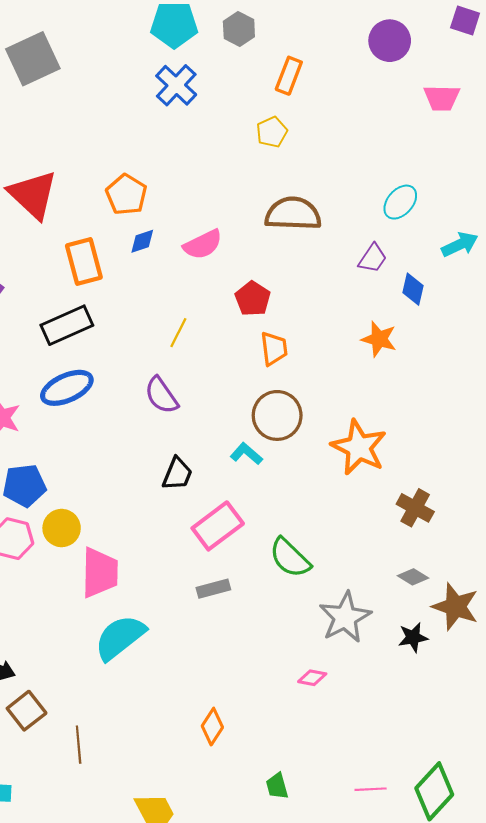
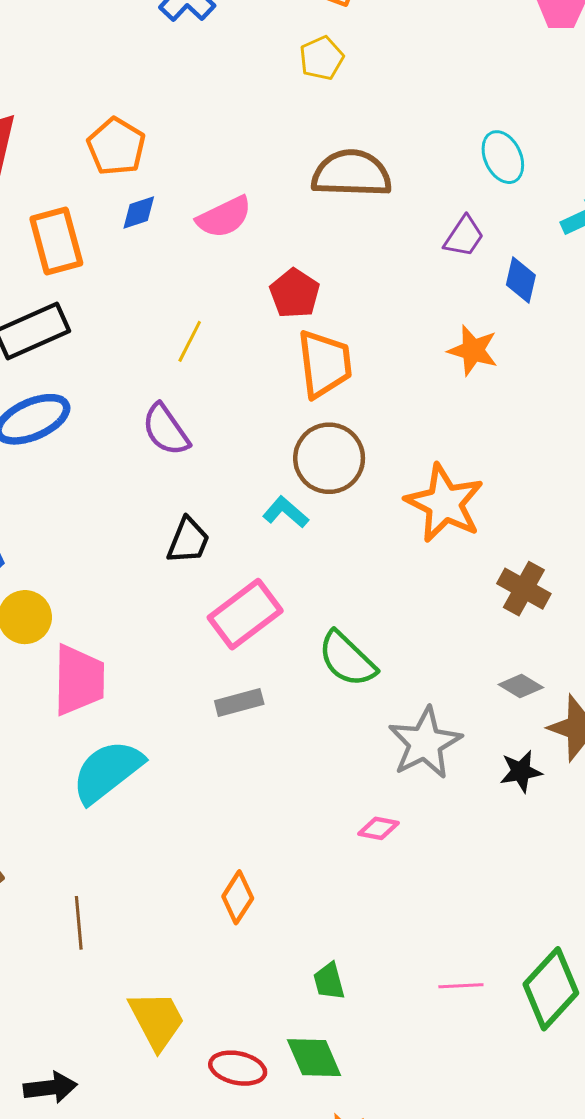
cyan ellipse: (400, 202) -> (503, 157), turned -66
orange trapezoid: (274, 349) -> (325, 364), size x1.4
brown line: (79, 745) -> (79, 923), moved

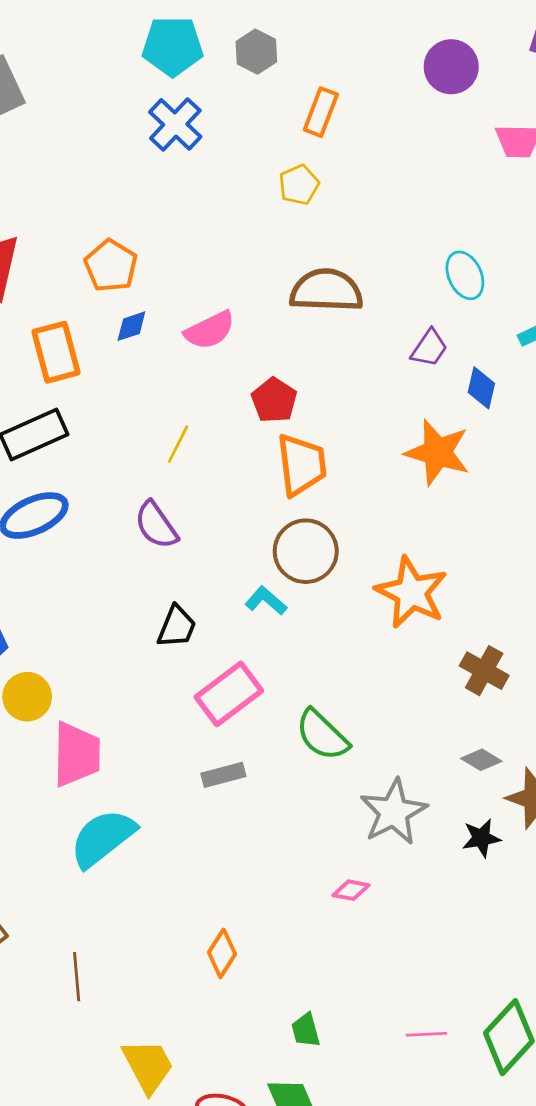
orange star: (473, 350) -> (437, 452), size x1.4

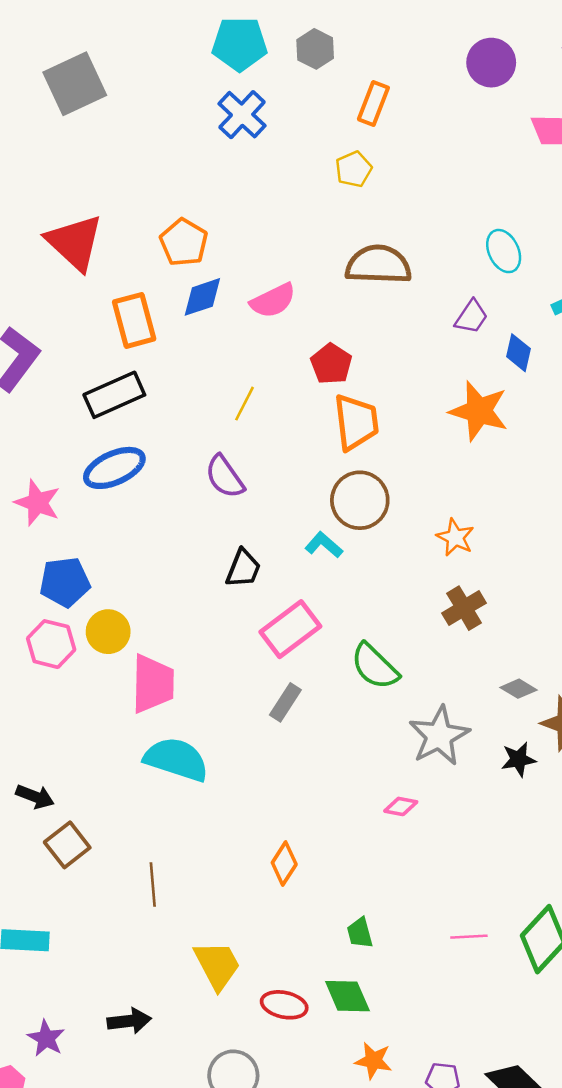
blue diamond: (131, 326) -> (202, 297), size x1.4
orange star: (411, 592) -> (455, 537), size x0.6
brown cross: (484, 671) -> (464, 608), moved, turned 30
gray rectangle: (223, 775) -> (285, 702), turned -42
cyan semicircle: (103, 838) -> (176, 759), turned 56

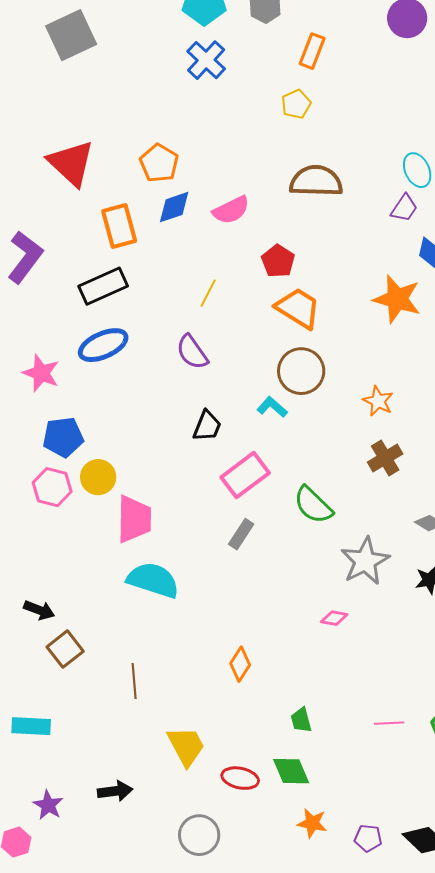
purple trapezoid: (471, 317) -> (404, 208), moved
orange trapezoid: (356, 422) -> (298, 308), turned -51

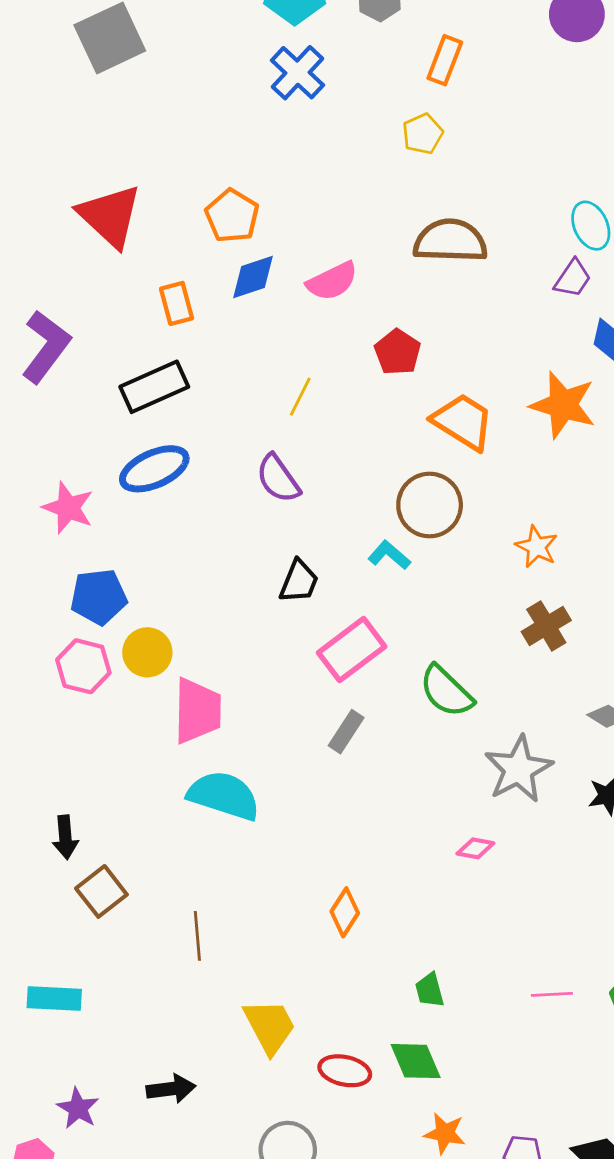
orange rectangle: (119, 226) -> (177, 303), size x0.7
orange trapezoid: (298, 308) -> (463, 422), moved
black arrow: (39, 610) -> (65, 837), turned 64

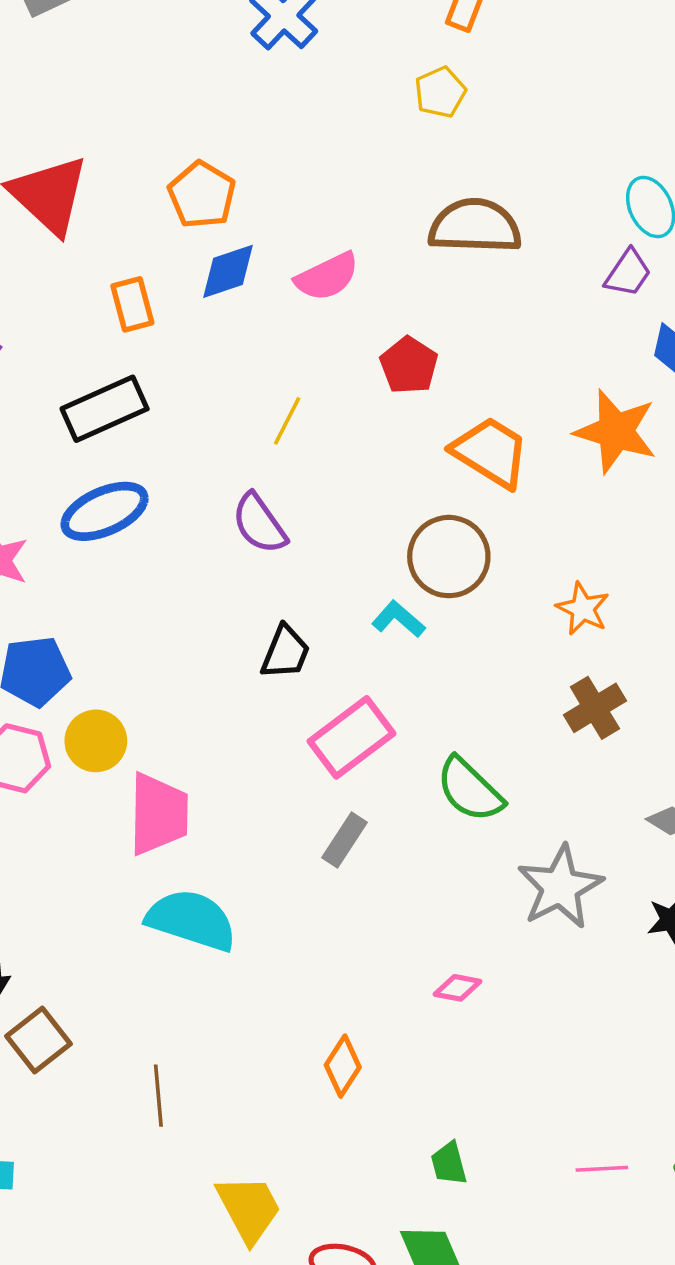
pink diamond: (475, 848) -> (458, 988), moved

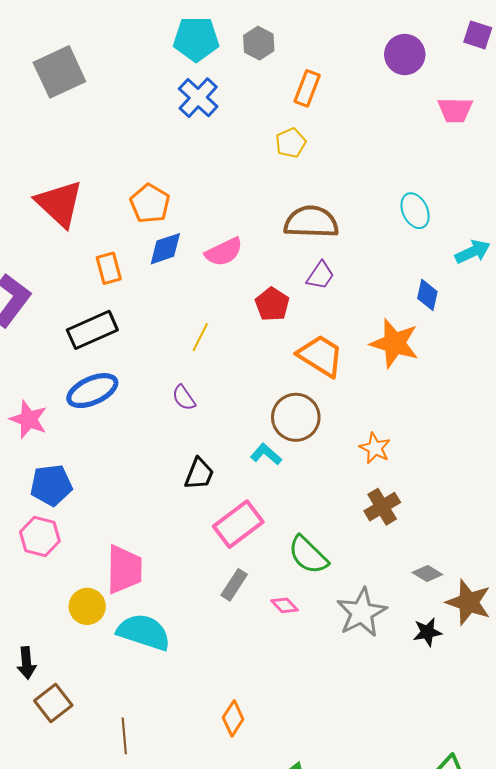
purple trapezoid: (628, 273) -> (320, 275), moved
purple semicircle: (259, 524) -> (184, 398), size x0.7
yellow circle: (96, 741) -> (87, 606), moved
pink diamond: (458, 988) -> (285, 605), moved, turned 36

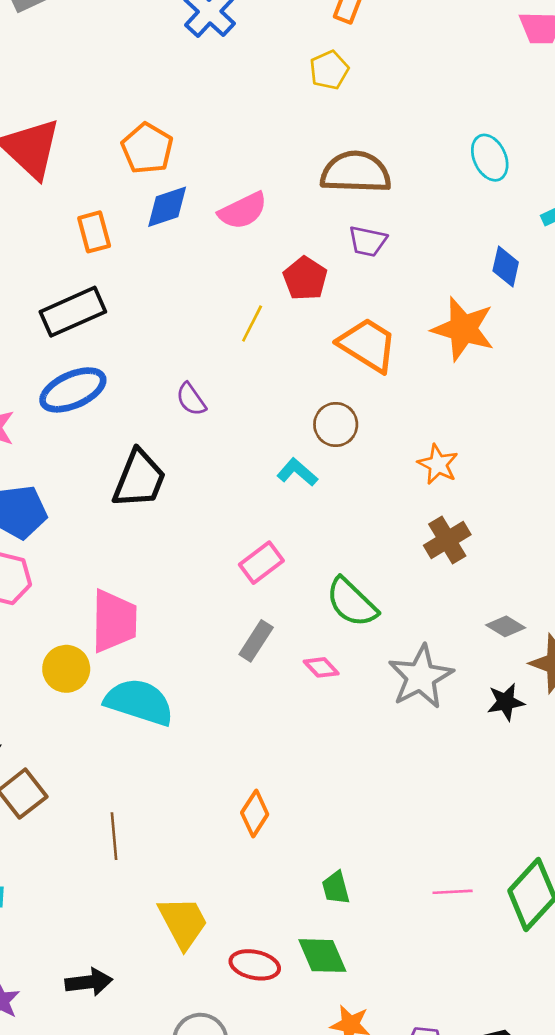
purple trapezoid: (320, 275) -> (368, 241), turned 68
yellow line: (200, 337) -> (252, 324), moved
brown circle: (296, 417) -> (336, 424), size x0.7
black trapezoid: (199, 474) -> (139, 479), moved, size x1.4
pink rectangle: (238, 524) -> (261, 563), size x0.7

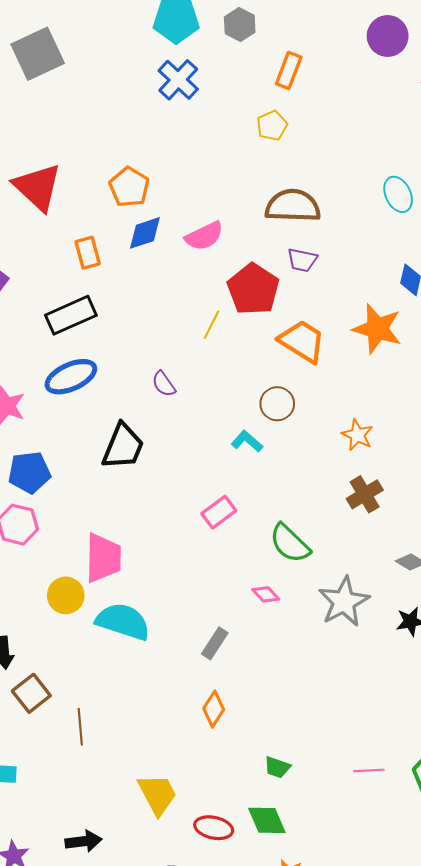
red pentagon: (305, 278) -> (253, 289), size x1.5
gray rectangle: (256, 641) -> (215, 643), moved
brown line: (114, 836) -> (80, 727), moved
green trapezoid: (336, 888) -> (277, 767), turned -56

